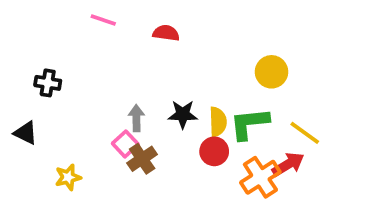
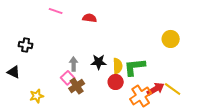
yellow circle: (271, 72) -> (171, 39), moved
yellow line: (305, 133) -> (173, 89), moved

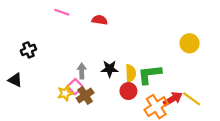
black cross: (26, 45) -> (28, 50), turned -32
yellow star: (37, 96) -> (65, 93), moved

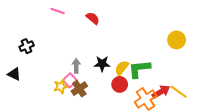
red semicircle: (100, 20) -> (93, 18), turned 32
yellow semicircle: (131, 73) -> (122, 68), turned -140

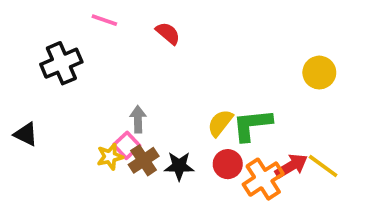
black cross: (27, 46) -> (61, 63), moved, size x1.5
black star: (102, 64) -> (179, 166), moved
red circle: (120, 84) -> (228, 164), moved

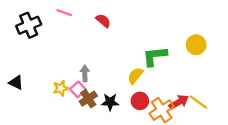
black cross: (61, 63) -> (29, 25), moved
green L-shape: (252, 125) -> (155, 56), moved
yellow star: (110, 157) -> (61, 88), moved

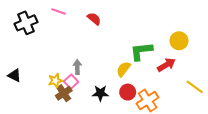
brown cross: (88, 99) -> (64, 93), moved
red arrow: (179, 102) -> (166, 65), moved
yellow line: (198, 102) -> (195, 87), moved

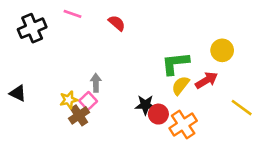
yellow semicircle: (123, 69) -> (181, 85), moved
black star: (100, 93) -> (145, 105), moved

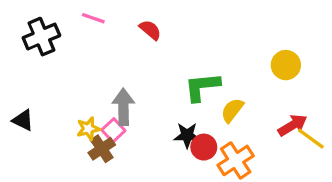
green L-shape: (175, 63) -> (202, 87), moved
red arrow: (207, 80) -> (293, 125), moved
gray arrow: (96, 83) -> (123, 107), size x1.5

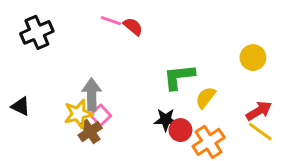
pink line: (93, 18) -> (111, 21), moved
gray arrow: (123, 107) -> (92, 95), moved
yellow star: (88, 129) -> (78, 114), size x1.4
yellow line: (311, 139) -> (260, 132), moved

